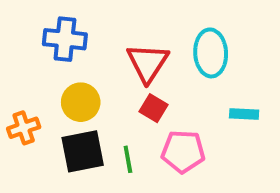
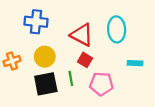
red triangle: (148, 63) -> (82, 35), turned -35
orange cross: (24, 128) -> (12, 61), moved
green line: (128, 159) -> (71, 78), moved

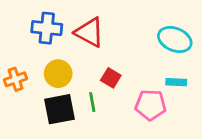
cyan ellipse: (117, 29) -> (175, 39), moved, turned -65
red triangle: (82, 35) -> (89, 32), moved
pink pentagon: (101, 84) -> (151, 105), moved

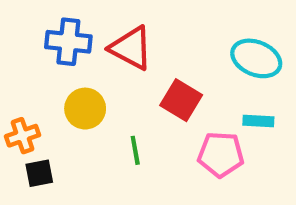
red square: (111, 78) -> (181, 100), moved, size x1.4
orange cross: (15, 79) -> (23, 136), moved
black square: (60, 109) -> (39, 173), moved, size x0.6

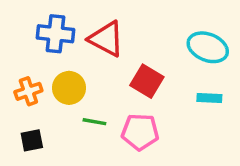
orange cross: (23, 136) -> (28, 91), moved
green line: (135, 150) -> (94, 122), moved, turned -70
pink pentagon: (221, 154) -> (140, 132), moved

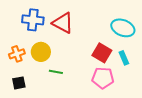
red square: (147, 81) -> (102, 53), moved
cyan rectangle: (209, 98) -> (124, 58), turned 64
pink pentagon: (140, 132) -> (103, 78), moved

